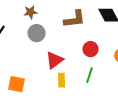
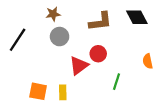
red circle: (91, 49) -> (98, 54), moved
yellow rectangle: (62, 80) -> (63, 92), moved

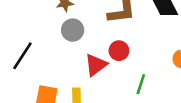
black line: (18, 40) -> (22, 56), moved

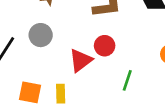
gray circle: (73, 30) -> (41, 35), moved

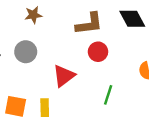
red circle: (105, 46) -> (98, 52), moved

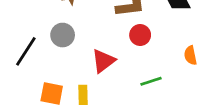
green line: (108, 95) -> (151, 81), turned 54

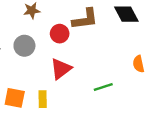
red circle: (140, 35) -> (60, 34), moved

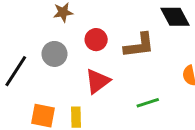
brown L-shape: (85, 19) -> (139, 45), moved

